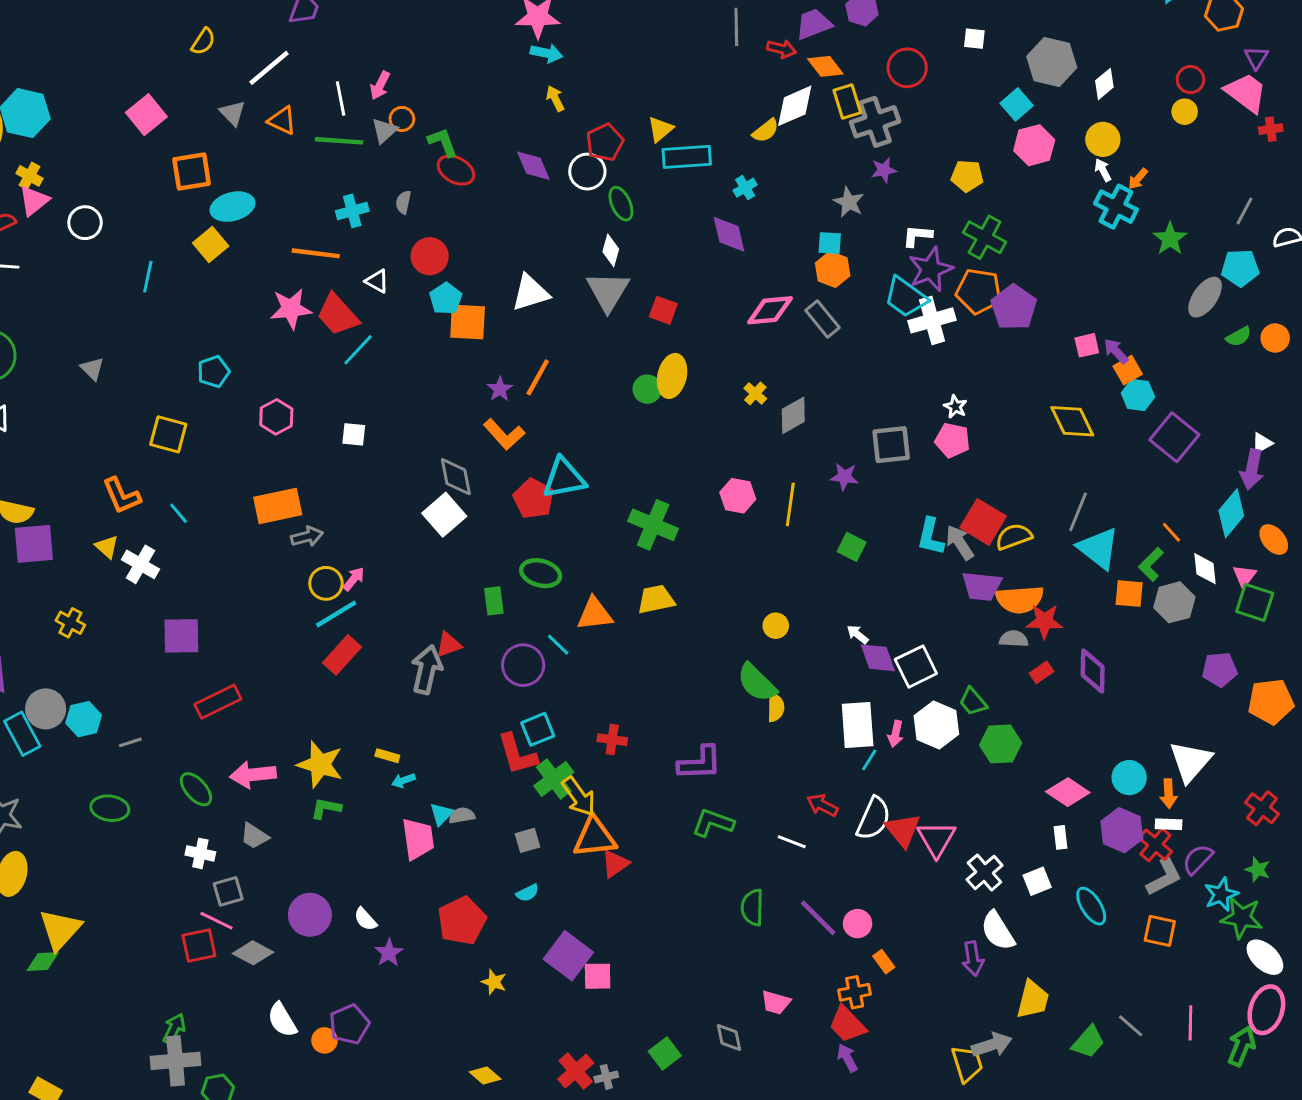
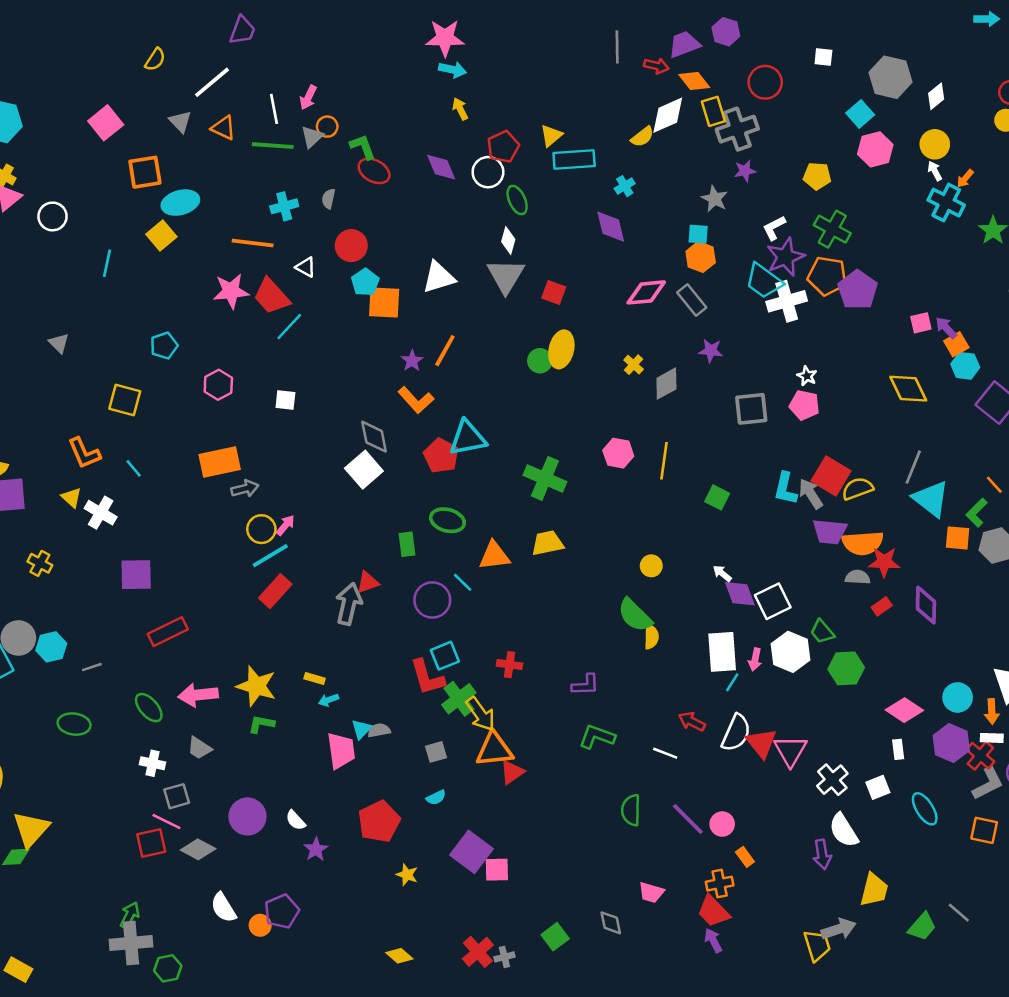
white L-shape: (917, 236) -> (774, 228), turned -32
purple star: (844, 477) -> (711, 351), moved
purple L-shape: (700, 763) -> (585, 685), size x0.7

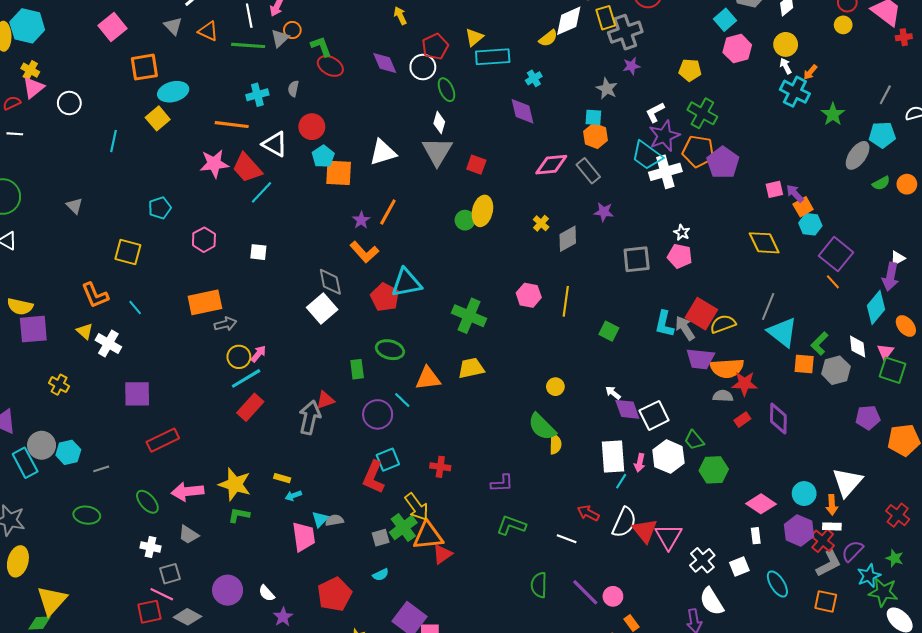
white triangle: (306, 267) -> (275, 144), size x1.5
orange line: (994, 485) -> (833, 282), moved
red L-shape: (427, 677) -> (374, 477), turned 40
green cross: (459, 699) -> (403, 527), moved

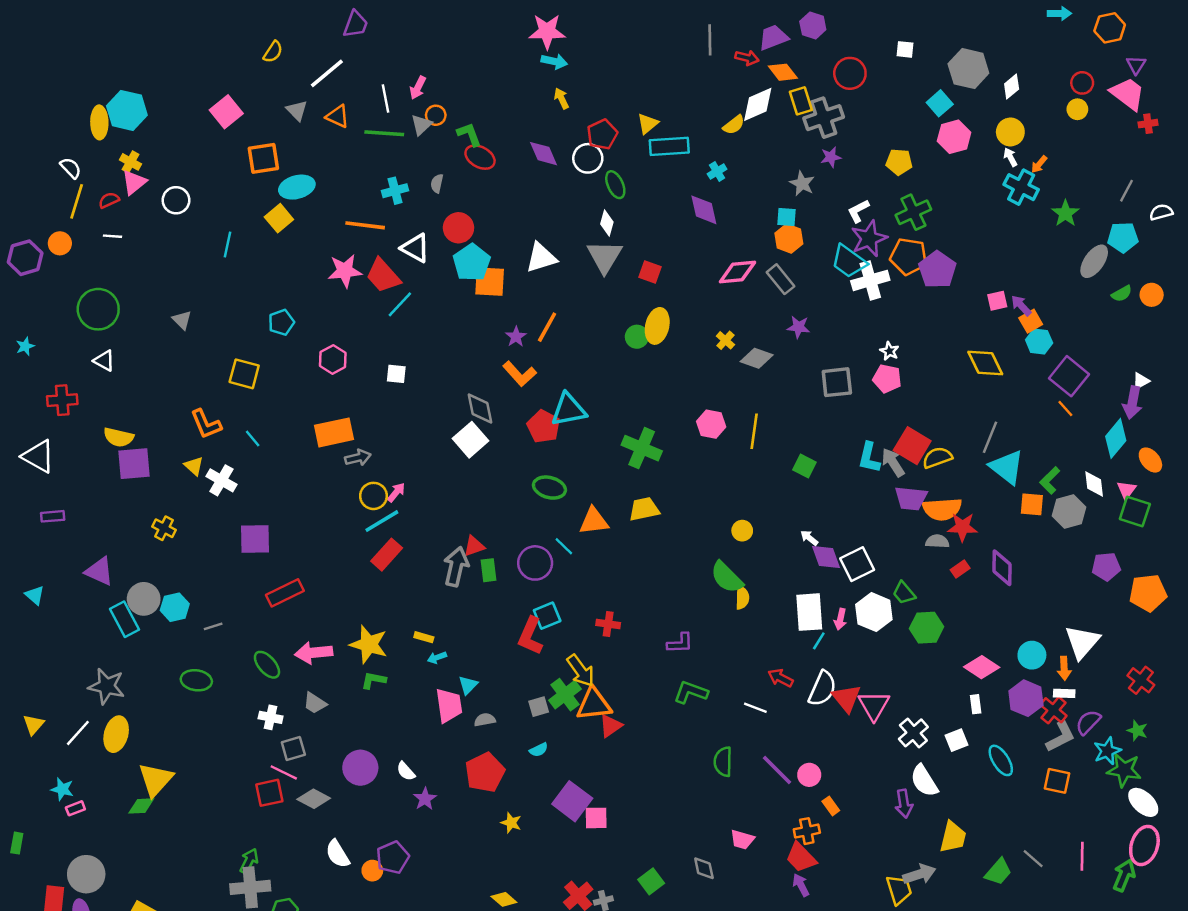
green cross: (702, 113) -> (913, 212), turned 36
cyan pentagon: (323, 156) -> (472, 262), size x1.4
gray diamond: (568, 239) -> (757, 358), turned 48
green rectangle: (357, 369) -> (488, 570), moved
gray semicircle: (334, 520) -> (485, 720), moved

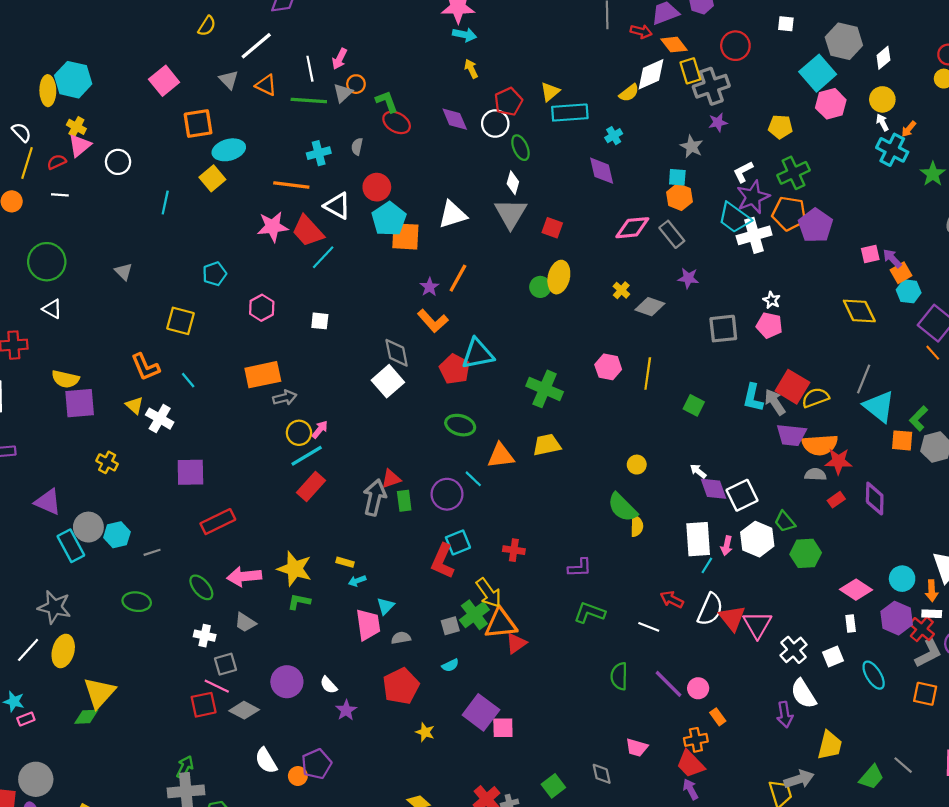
cyan square: (940, 103) -> (818, 73), size x1.5

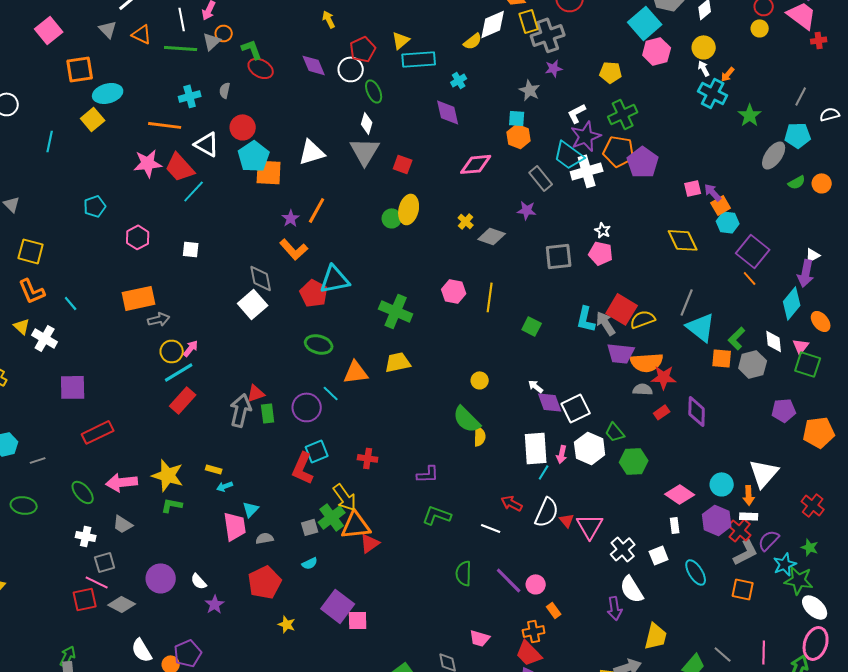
gray rectangle: (672, 234) -> (541, 178), moved
yellow square: (181, 321) -> (31, 251), moved
red triangle: (732, 618) -> (567, 520), size x0.6

